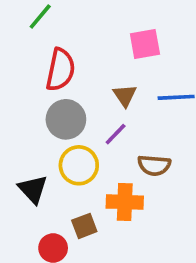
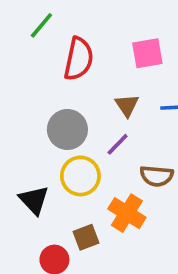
red semicircle: (60, 70) -> (79, 59), moved
orange cross: (125, 202) -> (127, 213), turned 30

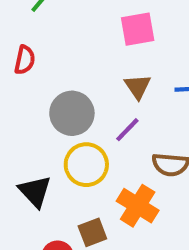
pink square: (147, 53) -> (138, 29), moved
red semicircle: (79, 59) -> (25, 60), moved, size x0.6

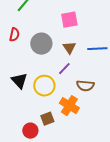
gray circle: (72, 113) -> (41, 44), moved
black triangle: (35, 191) -> (19, 81), moved

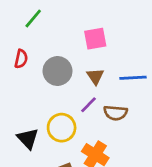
black triangle: (19, 81) -> (28, 138), moved
brown semicircle: (85, 86) -> (115, 113), moved

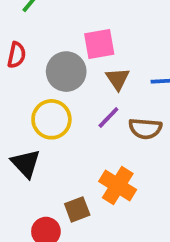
pink square: (95, 39) -> (99, 44), moved
yellow circle: (62, 128) -> (51, 119), moved

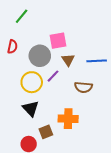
purple line: (108, 118) -> (53, 76), moved
black triangle: (26, 163) -> (31, 109), moved
orange cross: (118, 186) -> (68, 119), turned -30

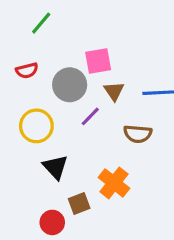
red semicircle: (12, 47) -> (27, 71), turned 64
yellow circle: (32, 82) -> (36, 126), moved
orange cross: (68, 119) -> (114, 183), turned 36

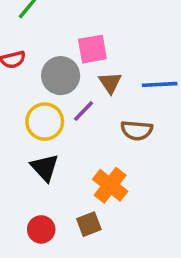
yellow circle: (36, 126) -> (45, 122), moved
brown square: (79, 203) -> (89, 224), moved

